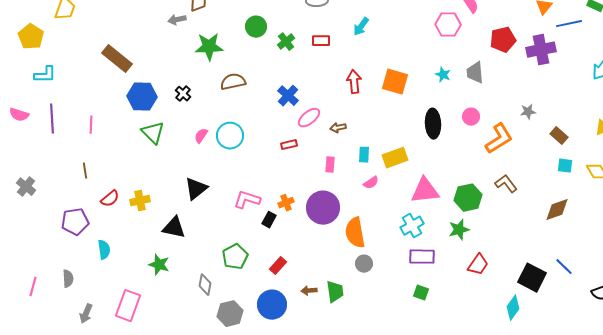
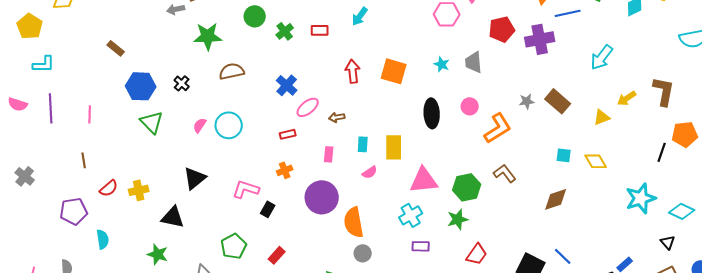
brown rectangle: (117, 59) -> (116, 48), size x0.6
brown rectangle: (559, 136) -> (558, 101), moved, size x1.4
yellow rectangle: (395, 158) -> (394, 147), turned -70
orange cross: (286, 203) -> (285, 170), moved
purple rectangle: (422, 257) -> (421, 246), size x0.7

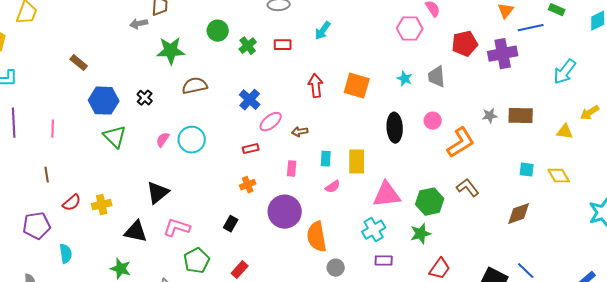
brown rectangle: (558, 101) -> (521, 116), turned -40
yellow triangle: (602, 117) -> (565, 132), turned 30
pink L-shape: (246, 189) -> (177, 228), moved
gray circle: (363, 253) -> (336, 268), moved

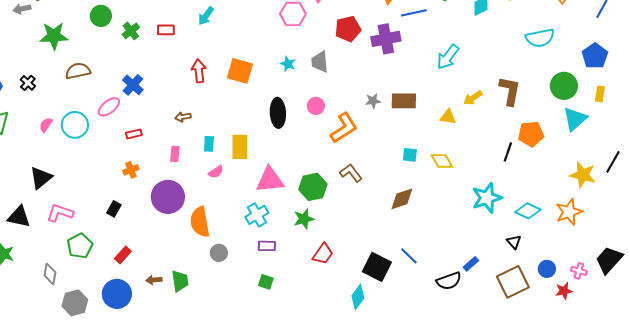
pink ellipse: (271, 122) -> (109, 107), moved

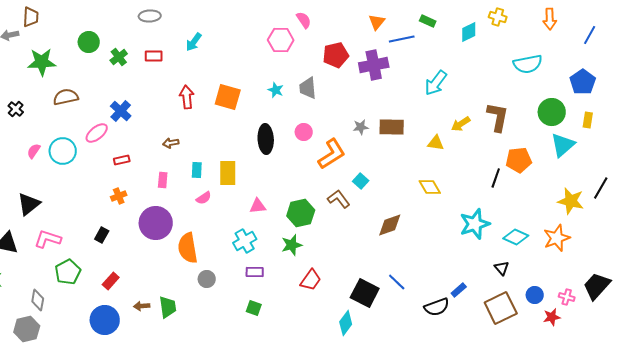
cyan square: (410, 155) -> (361, 181), moved, turned 35
pink triangle: (270, 180) -> (258, 206), size x0.6
gray hexagon: (75, 303) -> (27, 329), moved

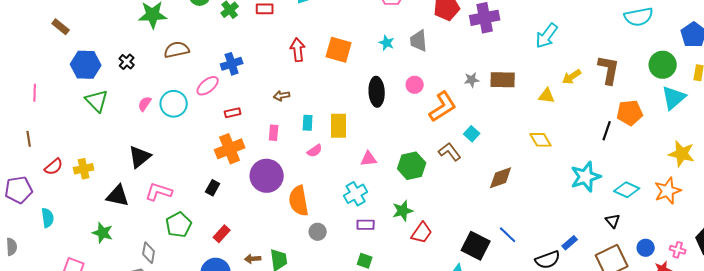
blue cross: (121, 111) -> (232, 64), turned 30
orange cross: (119, 196) -> (230, 149), size x1.8
green star: (292, 245) -> (403, 211), moved

